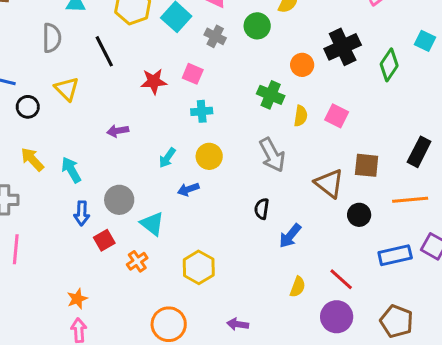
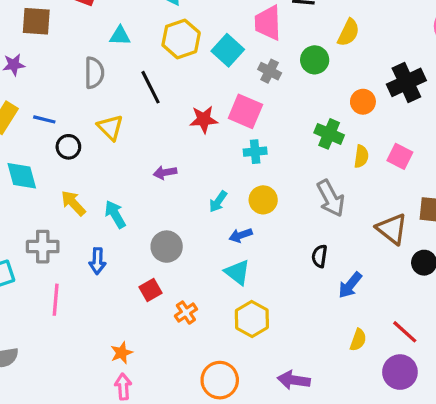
pink square: (193, 74) -> (245, 111), size x1.5
blue arrow: (82, 213) -> (97, 261), moved
cyan triangle: (152, 224) -> (237, 272), moved
purple arrow: (238, 324) -> (294, 380), size x1.4

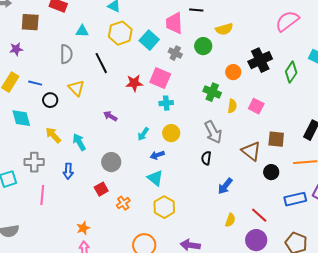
yellow semicircle: (348, 33) -> (224, 29), turned 48
purple arrow: (165, 173) -> (110, 116), turned 40
black semicircle: (319, 256) -> (206, 158), moved

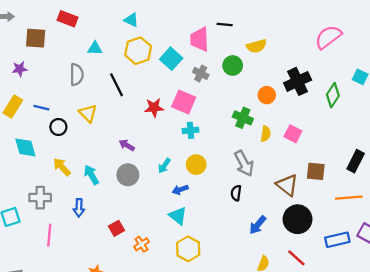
gray circle: (111, 162) -> (128, 175), moved
black circle: (271, 172) -> (298, 219), moved, size x1.6

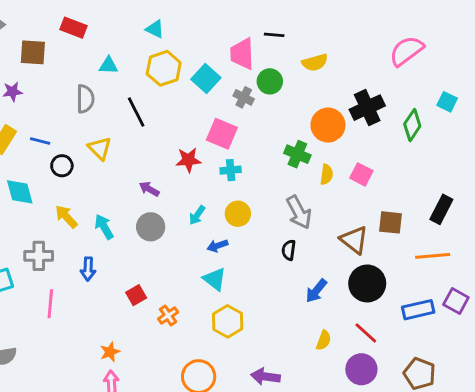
green circle: (233, 65) -> (270, 81), moved
orange circle: (267, 95) -> (328, 125), size x1.5
red star: (154, 108) -> (188, 160), moved

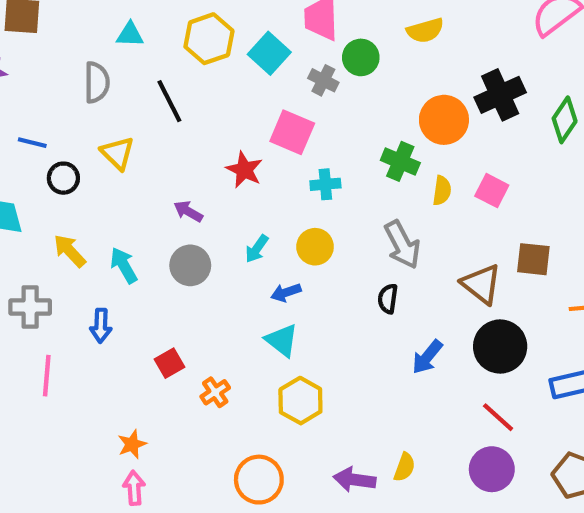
red star: (188, 160) -> (244, 170), turned 30
cyan cross: (231, 170) -> (325, 184), moved
yellow semicircle: (324, 340) -> (404, 467), moved

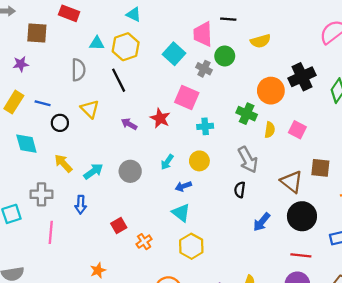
yellow hexagon: (209, 39) -> (126, 47), moved
purple arrow: (188, 211) -> (129, 124), moved
cyan arrow: (124, 265) -> (93, 171), turned 84
red line: (498, 417) -> (301, 255), turned -36

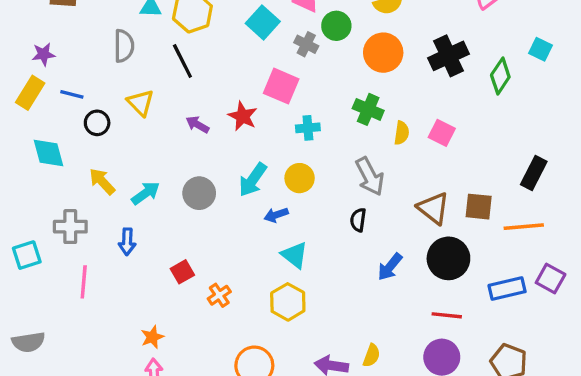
purple star: (21, 64) -> (44, 54), moved
orange circle: (271, 91) -> (383, 53), moved
cyan arrow: (167, 162) -> (253, 180), size x1.5
brown square: (320, 168) -> (479, 207), moved
cyan triangle: (181, 213) -> (295, 255), moved

